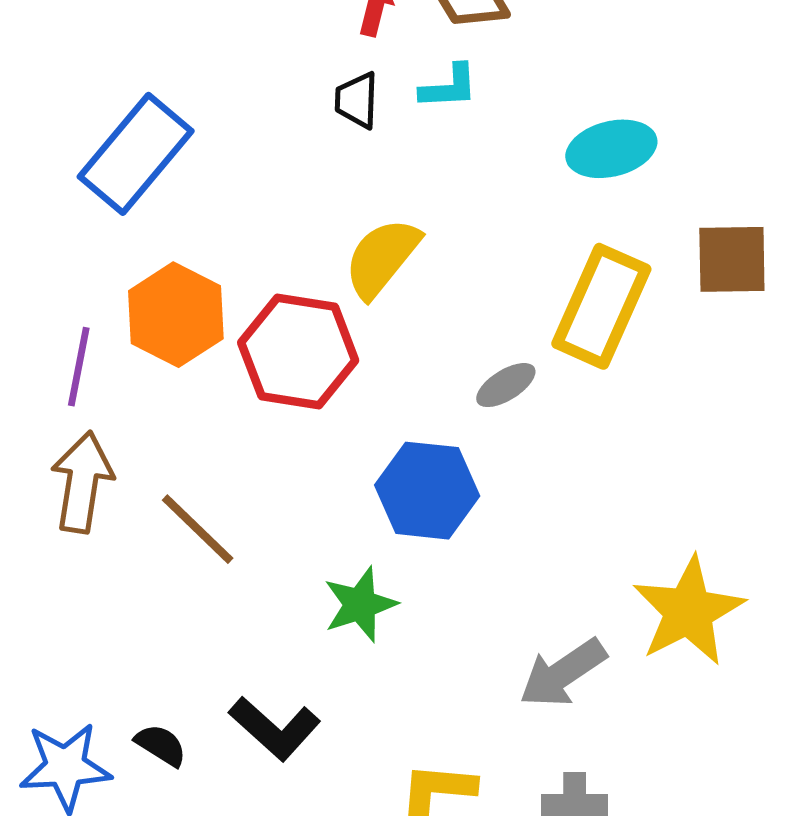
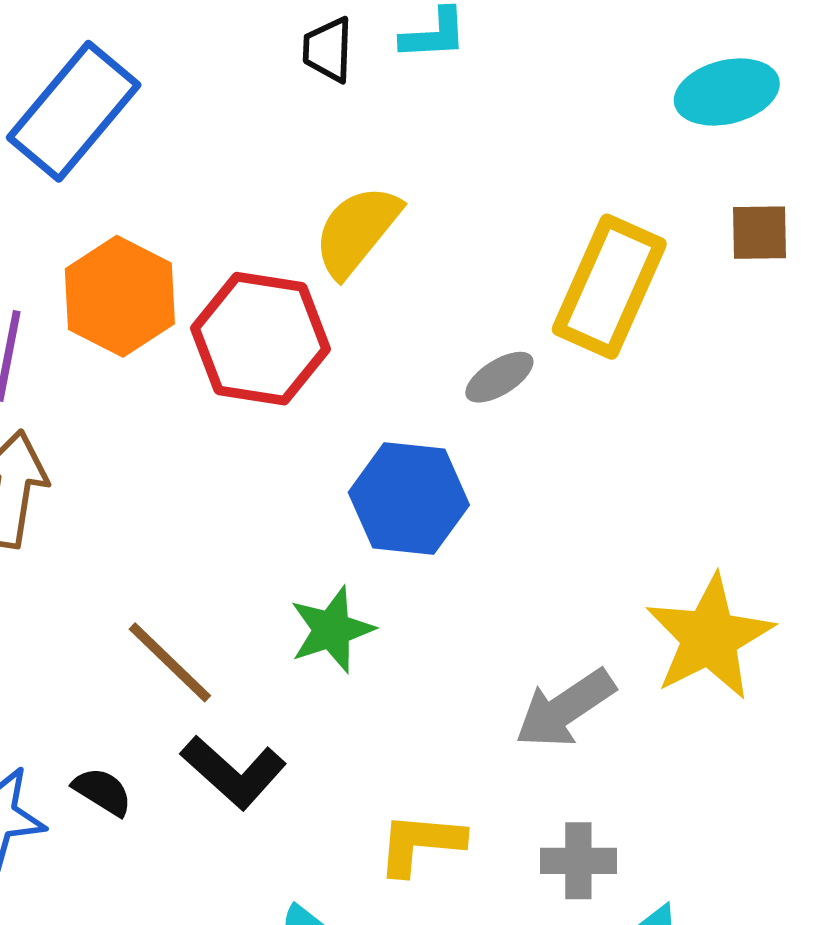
cyan ellipse: (611, 149) -> (727, 92), moved
brown square: (732, 259) -> (760, 233), size x0.7
brown line: (198, 529) -> (170, 662), moved

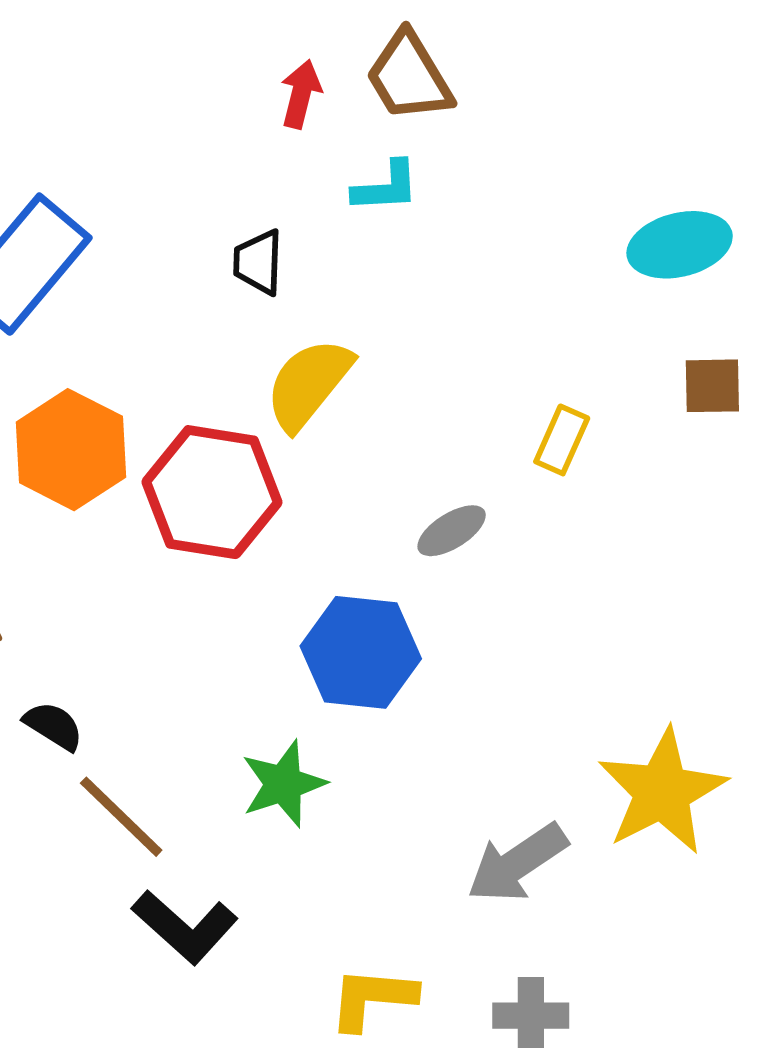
black trapezoid: (328, 50) -> (258, 262), moved
yellow rectangle: (609, 287) -> (562, 440), size x0.5
black semicircle: (102, 791) -> (54, 726), moved

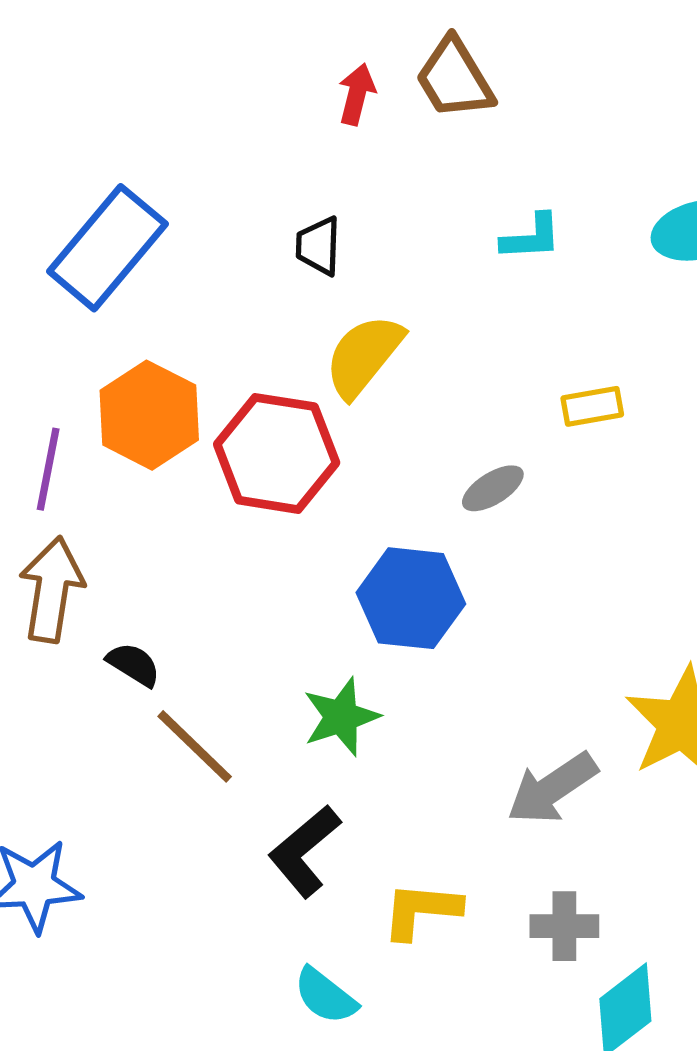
cyan L-shape: (386, 187) -> (531, 237), moved
yellow rectangle: (562, 440) -> (592, 406), turned 56
black L-shape: (185, 927) -> (304, 851), moved, turned 98

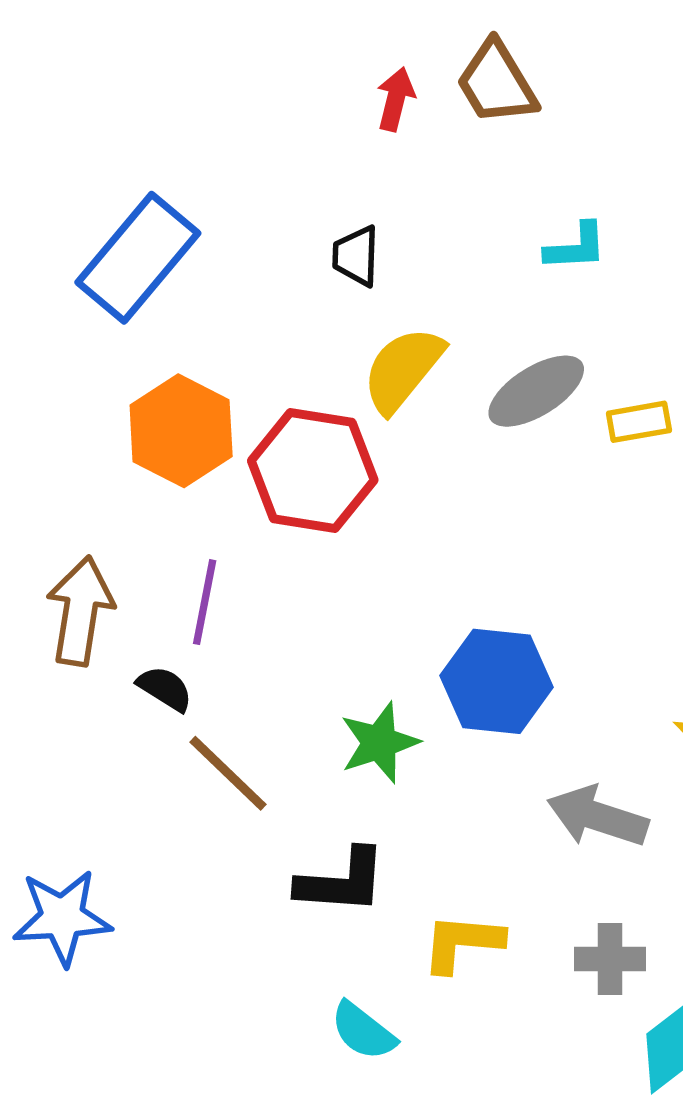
purple line: (48, 469) -> (205, 602), moved
gray ellipse: (493, 488) -> (536, 391), moved, size x1.5
blue hexagon: (411, 598) -> (497, 681), moved
gray arrow: (552, 788) -> (597, 817), turned 52
black L-shape: (304, 851) -> (342, 881), turned -136

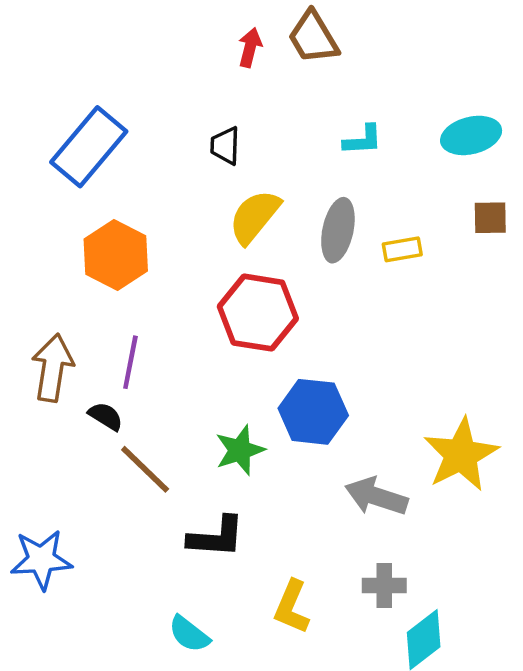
gray ellipse: (536, 391) -> (338, 230), turned -46
red hexagon: (313, 470) -> (258, 313), moved
yellow L-shape: (462, 943) -> (292, 607), moved, turned -72
cyan semicircle: (363, 1031) -> (189, 634), moved

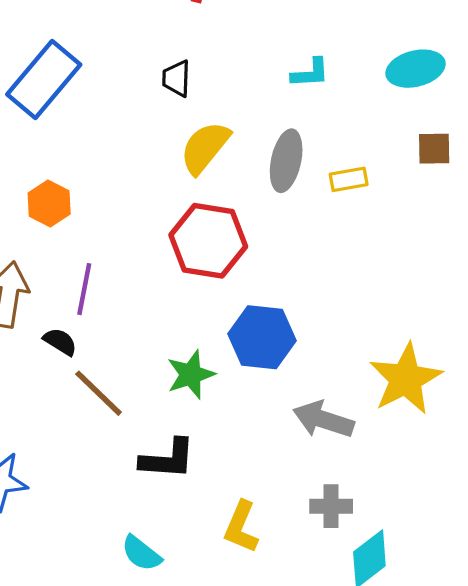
orange hexagon: (116, 255) -> (49, 203), moved, size x0.7

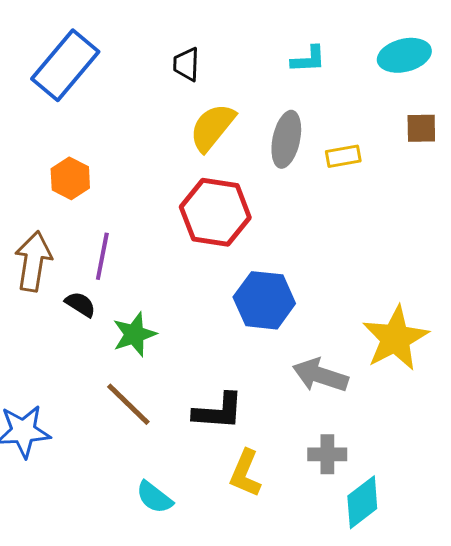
green star: (191, 375) -> (134, 334), moved
brown line: (99, 393) -> (128, 404), moved
black L-shape: (168, 459) -> (218, 411), moved

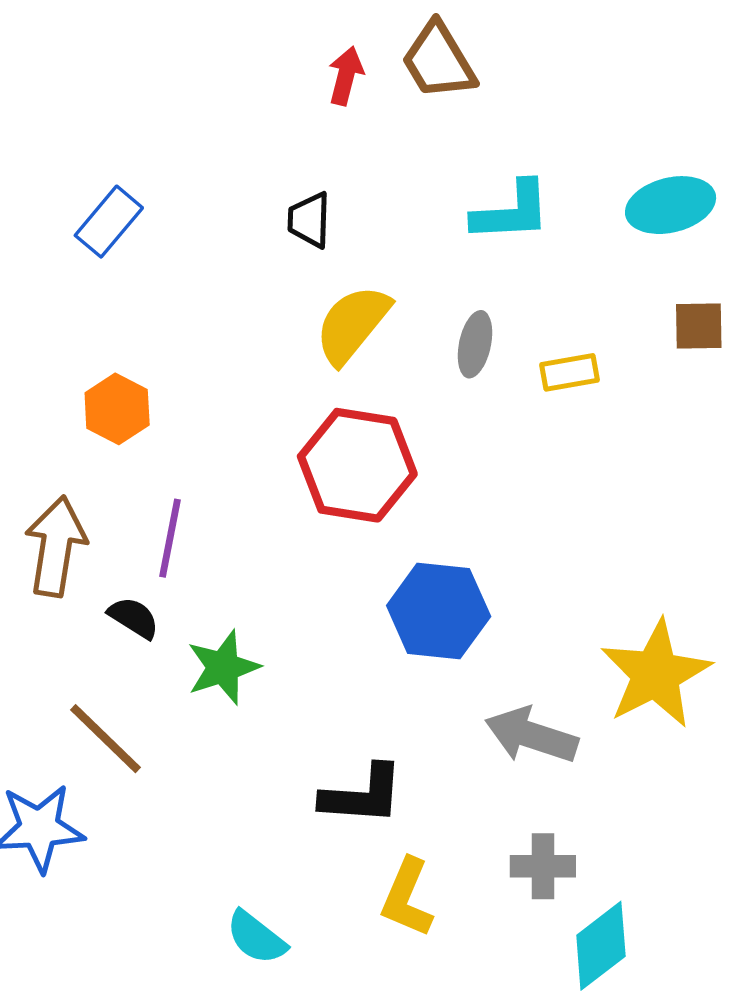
cyan L-shape: (308, 59) -> (511, 212), size x1.4
blue rectangle: (65, 65) -> (109, 222), size x0.6
gray ellipse: (286, 139) -> (475, 344), size x0.7
brown line: (128, 404) -> (105, 739), moved

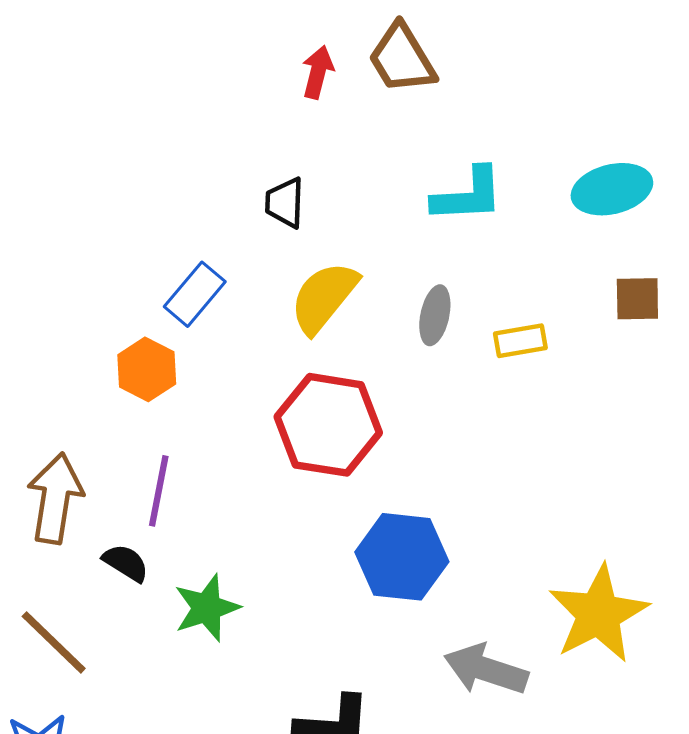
blue rectangle: (109, 222) -> (195, 294), moved
orange hexagon: (117, 409) -> (147, 369), moved
brown line: (105, 739) -> (54, 642), moved

